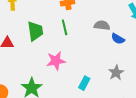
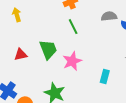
green trapezoid: (35, 31) -> (48, 49), moved

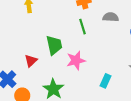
gray semicircle: (109, 16) -> (111, 17), moved
red triangle: (21, 55) -> (31, 61), moved, turned -40

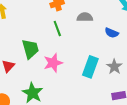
cyan rectangle: (106, 81) -> (90, 67), moved, size x1.5

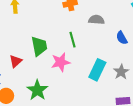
green line: (57, 29) -> (73, 40), moved
blue semicircle: (112, 33) -> (122, 38), turned 32

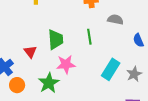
red triangle: (16, 61) -> (30, 52), turned -32
pink star: (61, 62) -> (66, 64), moved

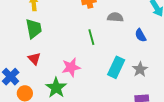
green trapezoid: (56, 39) -> (34, 29), moved

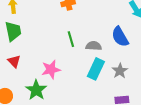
gray semicircle: (115, 17) -> (94, 46), moved
blue semicircle: (141, 35) -> (120, 37), size x1.5

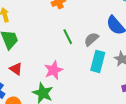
gray semicircle: (94, 46) -> (91, 39), turned -35

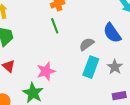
green line: (68, 37) -> (55, 26), moved

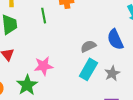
green line: (55, 26) -> (44, 16), moved

